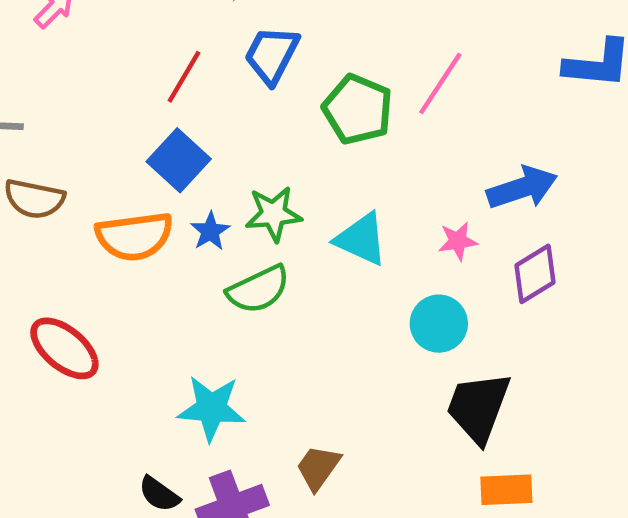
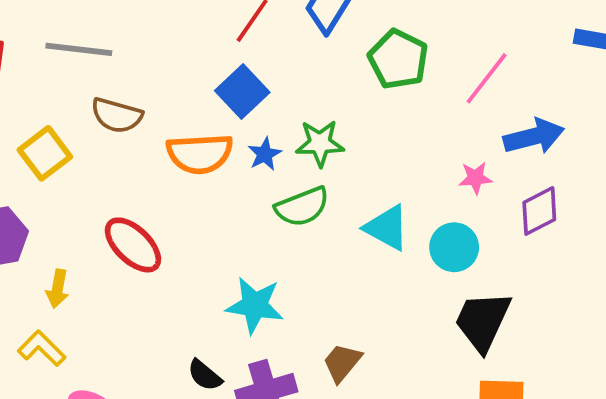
pink line: (440, 83) -> (487, 78), moved
cyan triangle: (361, 239) -> (387, 228), moved

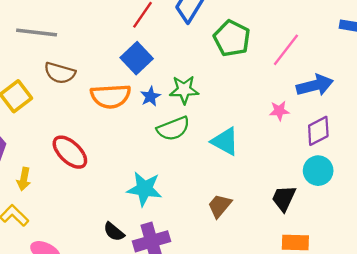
cyan circle: (454, 247) -> (318, 171), moved
black trapezoid: (483, 321) -> (284, 198), size x0.7
brown trapezoid: (342, 363) -> (220, 206), moved

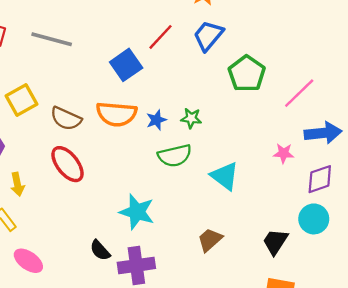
blue square: (137, 58) -> (126, 65), moved
brown semicircle: (60, 73) -> (66, 119), moved
green star: (184, 90) -> (191, 118), size x0.7
yellow arrow: (24, 179) -> (17, 184), turned -30

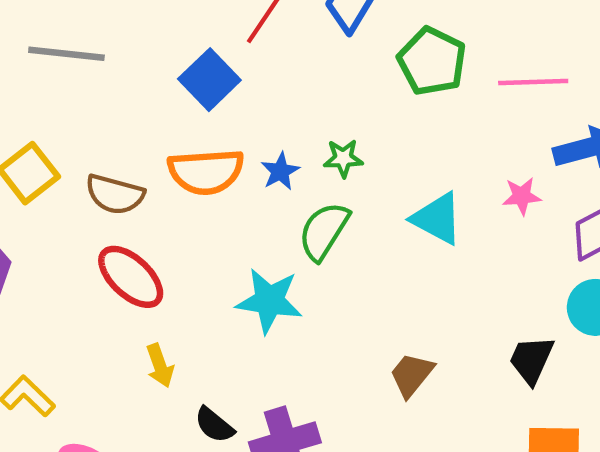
pink line: (299, 93) -> (533, 82), turned 51
green semicircle: (175, 156) -> (324, 231), turned 144
cyan triangle: (225, 176) -> (437, 219), moved
yellow arrow: (17, 184) -> (160, 366), moved
cyan star: (137, 212) -> (269, 301), moved

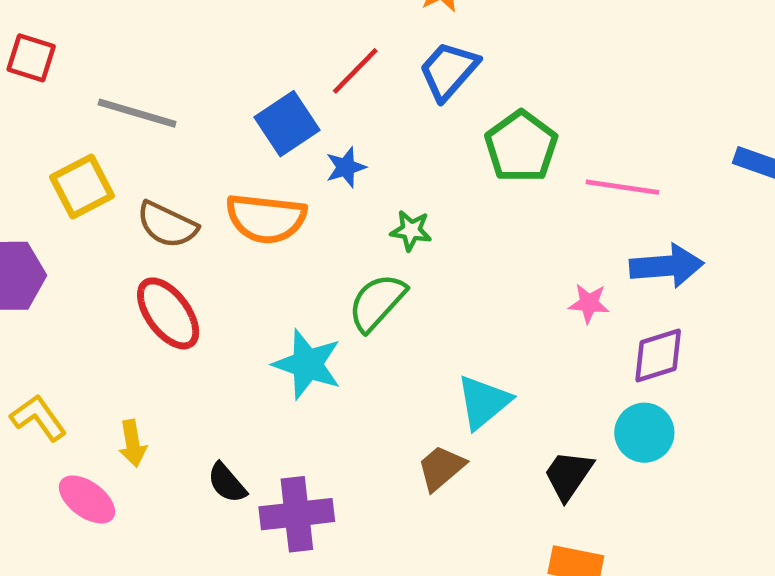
gray line: (66, 54) -> (137, 113), moved
blue star: (280, 171) -> (346, 167), moved
cyan triangle: (437, 219) -> (483, 402), moved, turned 42
yellow arrow: (160, 366) -> (133, 443), moved

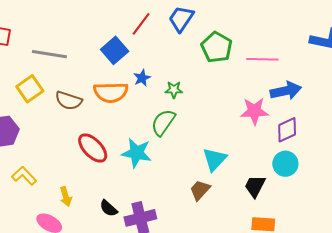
blue star: (346, 167) -> (142, 78), moved
pink star: (589, 303) -> (254, 111), size x1.6
red ellipse: (168, 313) -> (93, 148), moved
yellow L-shape: (38, 418) -> (24, 176), moved

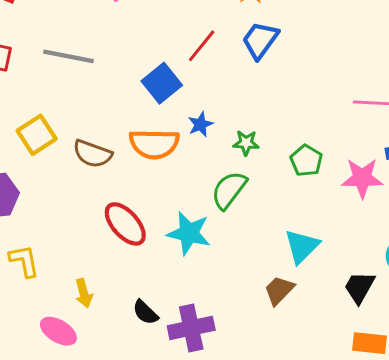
green pentagon: (217, 47) -> (306, 161), moved, size x0.7
gray line: (49, 54) -> (68, 56), moved
yellow L-shape: (24, 176) -> (24, 261), turned 30

